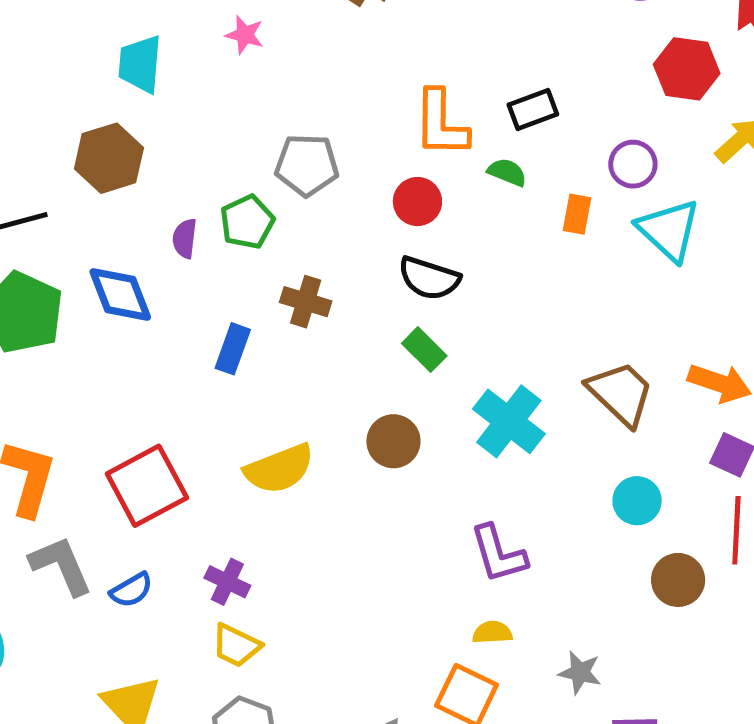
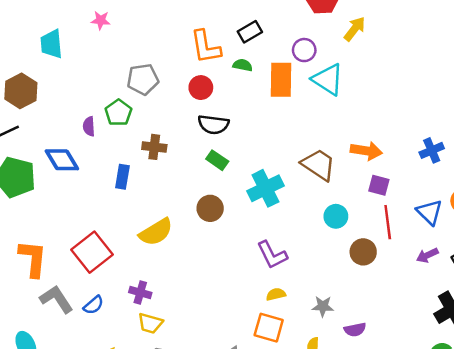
brown hexagon: (109, 158) -> (21, 91), moved
orange rectangle: (577, 214) -> (281, 80), size x1.8
cyan cross: (509, 421) -> (265, 188), turned 36

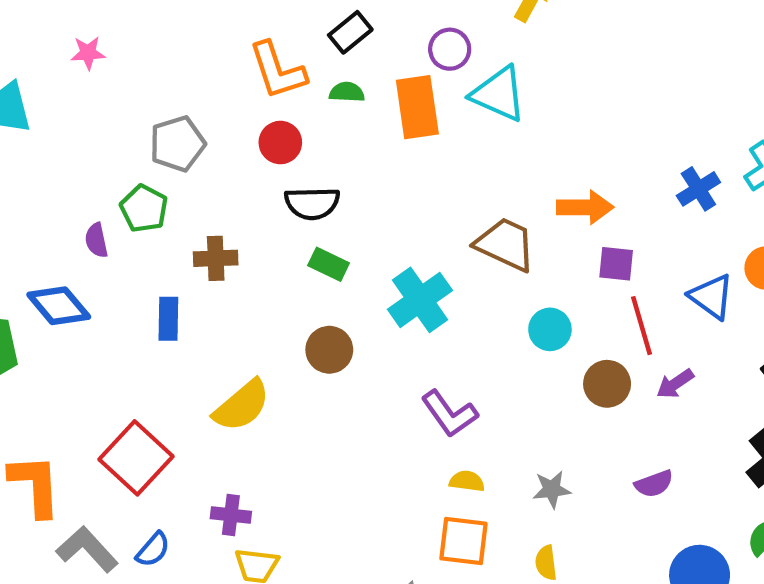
purple arrow: (427, 255) -> (675, 384), moved
yellow semicircle: (276, 294) -> (467, 481), turned 30
purple semicircle: (355, 330) -> (654, 484), moved

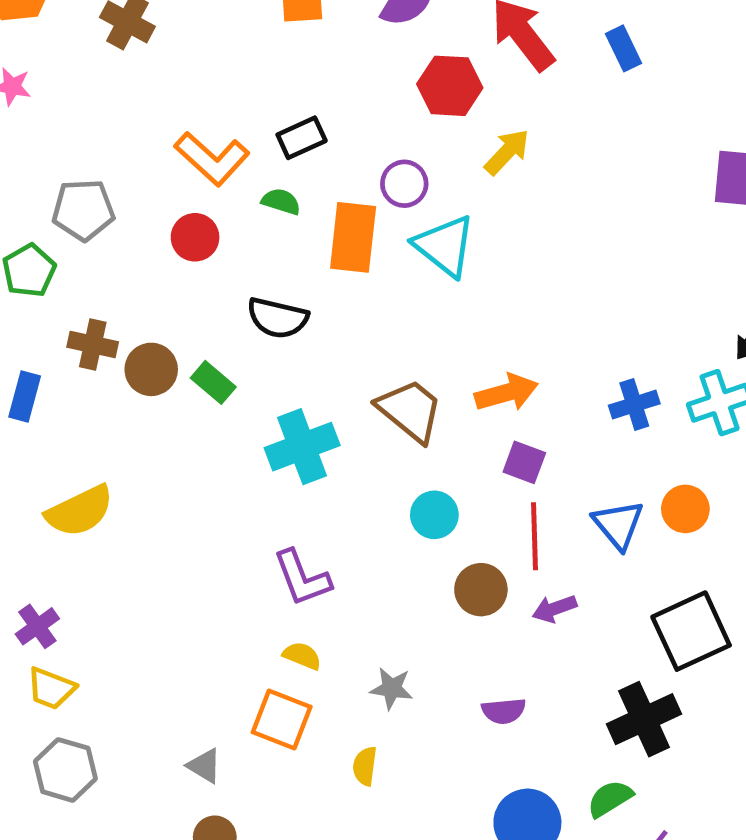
orange L-shape: (277, 70) -> (212, 159), turned -44
black semicircle: (312, 203) -> (278, 318), moved
orange arrow: (585, 207) -> (506, 393), turned -30
brown circle: (329, 350) -> (151, 369), moved
purple cross: (231, 515) -> (37, 626), turned 33

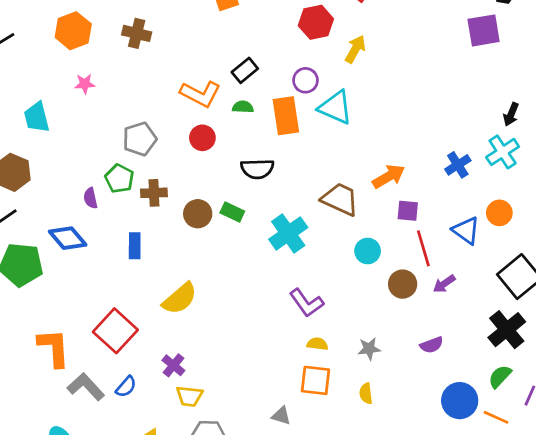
brown cross: (93, 345) -> (154, 193), moved

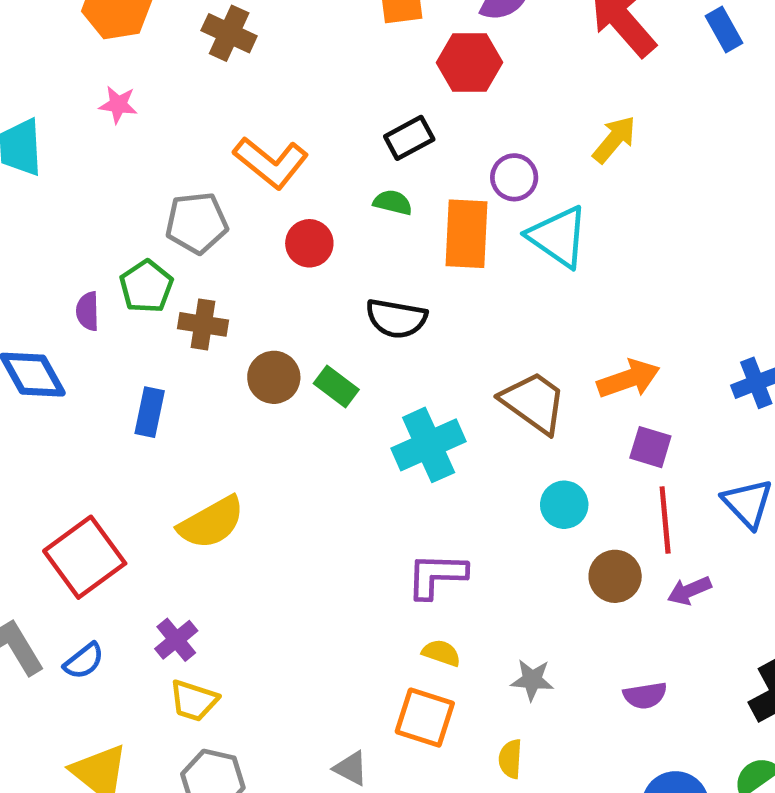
red hexagon: (316, 22) -> (470, 63), moved
orange L-shape: (200, 94) -> (271, 162), moved
purple L-shape: (307, 303) -> (436, 576), turned 116

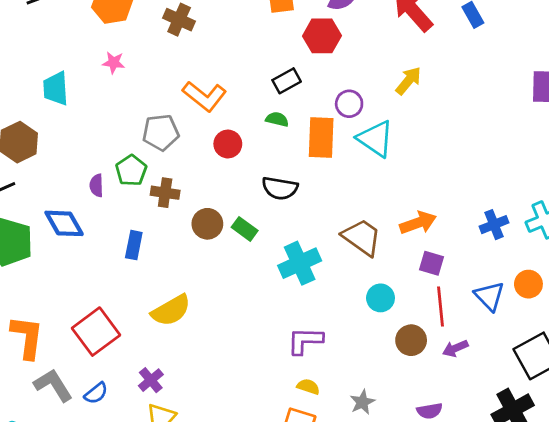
gray star: (532, 680) -> (362, 402), turned -30

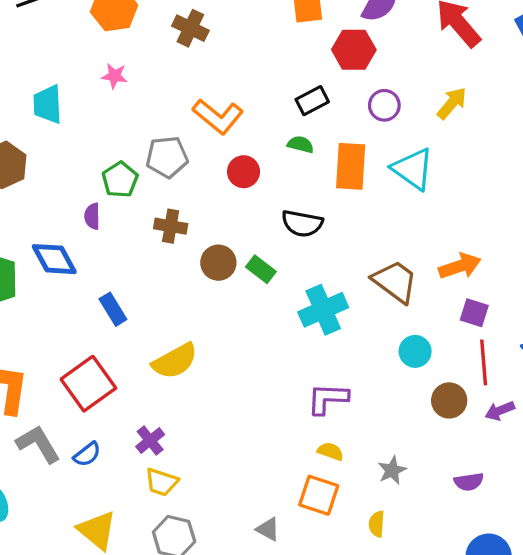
purple circle: (349, 104) -> (384, 105), moved
green pentagon: (131, 170) -> (120, 180), moved
blue rectangle: (134, 245) -> (113, 309), moved, turned -44

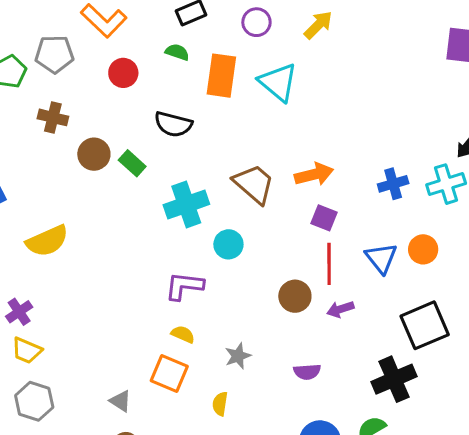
cyan circle: (415, 351) -> (228, 244), moved

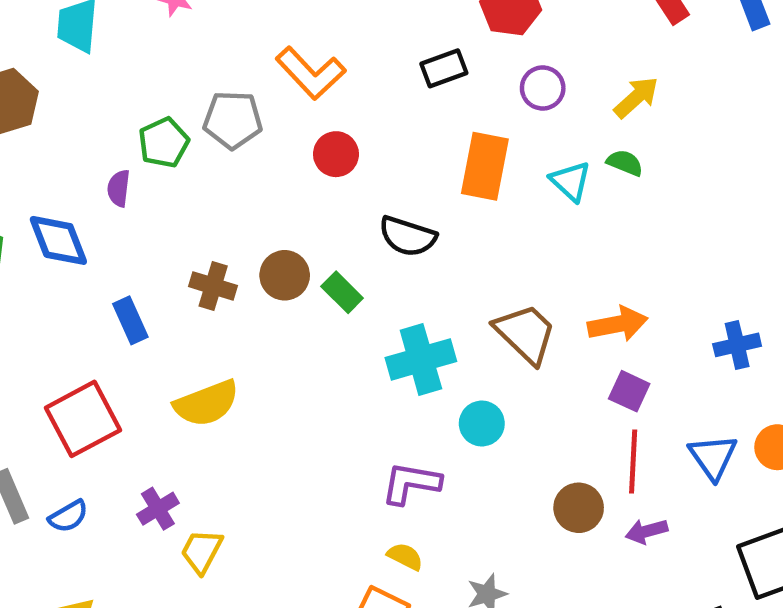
green semicircle: (177, 52) -> (625, 163), moved
cyan triangle: (278, 82) -> (571, 181), size x0.7
brown cross: (53, 117) -> (213, 286), moved
yellow trapezoid: (27, 350) -> (202, 551), moved, turned 92

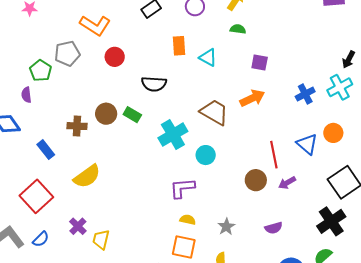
orange rectangle: (485, 166) -> (179, 46), size x0.7
cyan triangle: (571, 181) -> (208, 58), moved
purple square: (629, 391) -> (260, 62), moved

